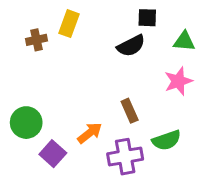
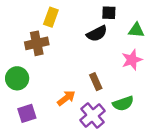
brown cross: (37, 40) -> (37, 43), moved, size x1.5
green circle: (26, 123) -> (17, 78), moved
purple square: (53, 154) -> (27, 113), moved, turned 30
purple cross: (125, 157) -> (92, 115), turned -30

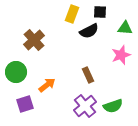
yellow rectangle: (51, 17) -> (72, 14), moved
brown cross: (37, 43) -> (34, 40), turned -30
orange arrow: (66, 98) -> (47, 85), moved
green semicircle: (123, 103) -> (113, 106), moved

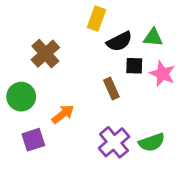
black square: (100, 12) -> (134, 66), moved
green triangle: (125, 28) -> (153, 37), moved
pink star: (121, 55) -> (162, 74), turned -30
brown rectangle: (88, 75) -> (111, 89), moved

